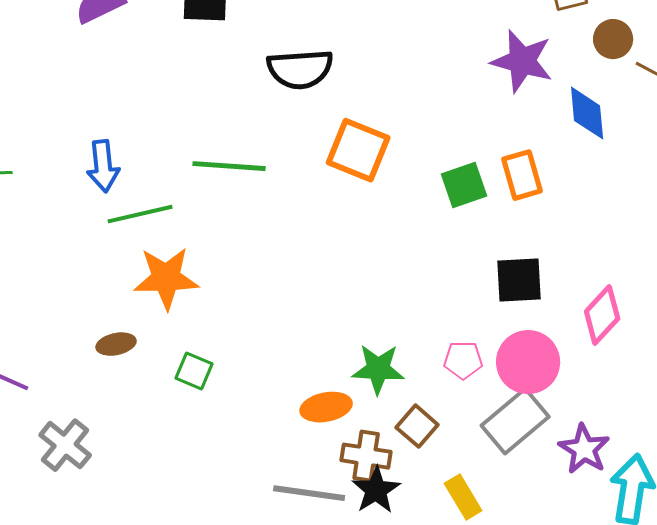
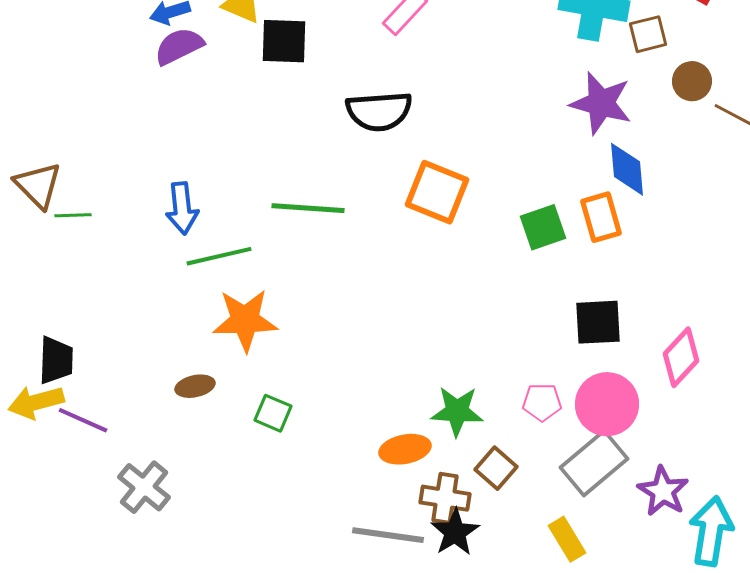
blue diamond: (587, 113) -> (627, 169), moved
yellow rectangle: (463, 497) -> (567, 539), moved

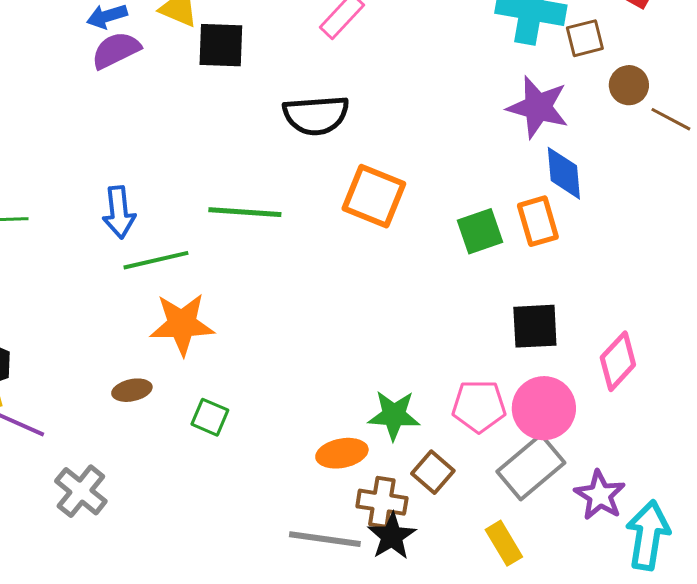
pink pentagon: (542, 402) -> (479, 406), size x1.4

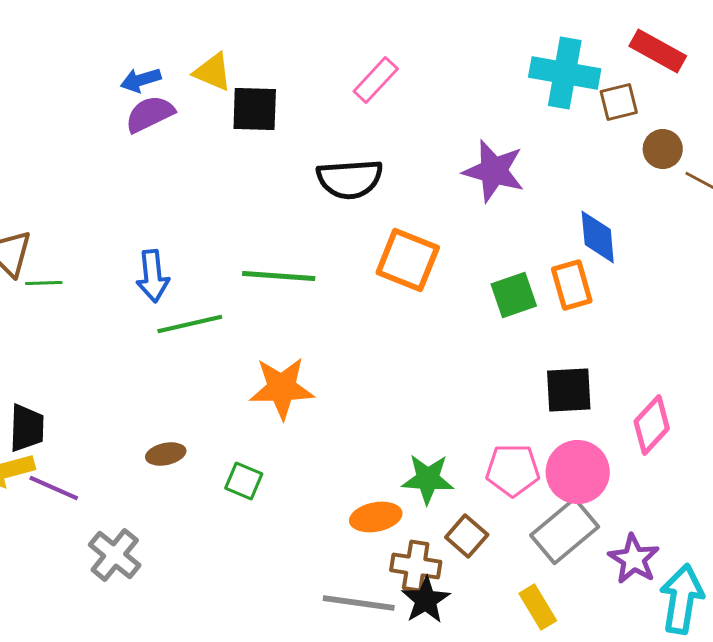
purple star: (538, 107) -> (494, 171), moved
orange star: (182, 324) -> (282, 388), moved

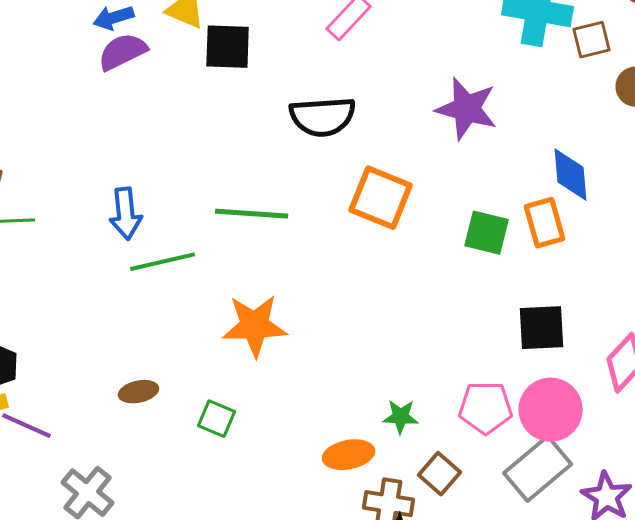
green square: (514, 295) -> (487, 233), turned 33
green star: (428, 479) -> (401, 417), size x0.7

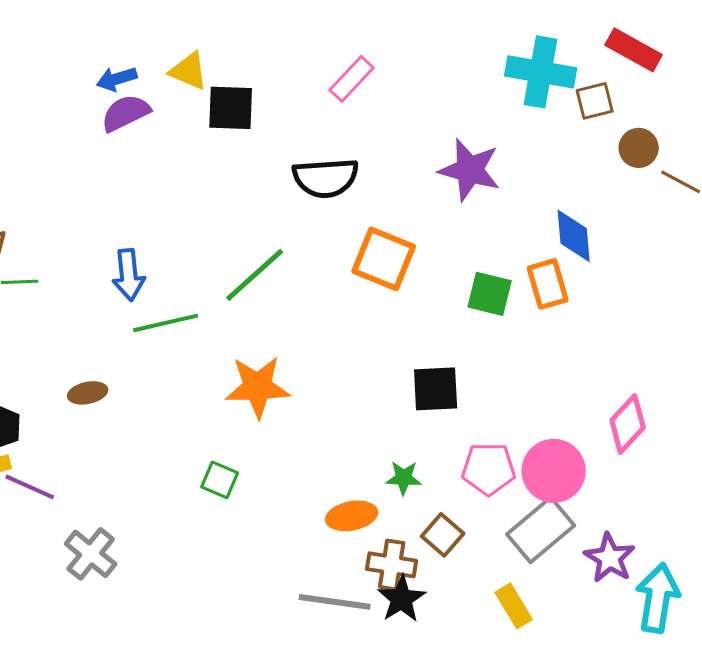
green line: (252, 214) -> (255, 275), turned -46
black square: (542, 328) -> (436, 389), moved
brown ellipse: (139, 392) -> (88, 393), moved

